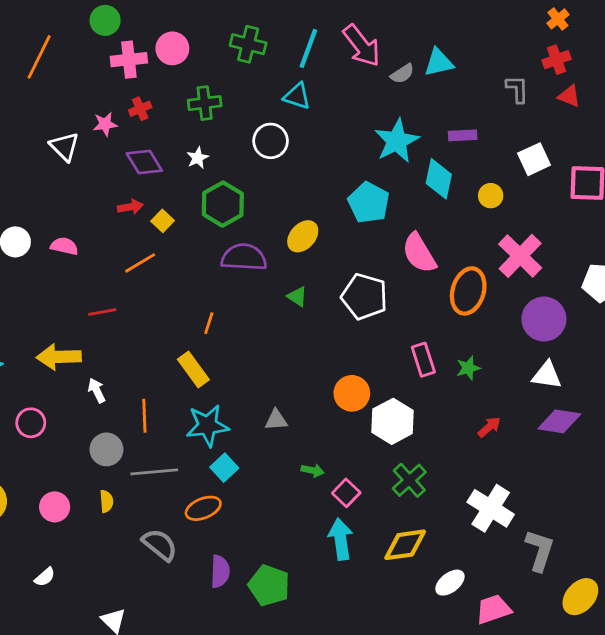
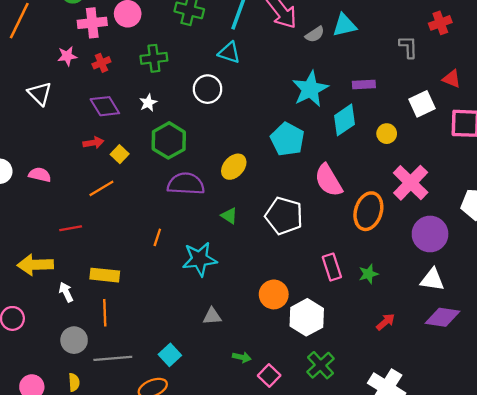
red triangle: (569, 96) -> (452, 79), moved
pink star: (105, 124) -> (67, 56), moved
cyan diamond: (439, 179) -> (344, 120), turned 44
yellow rectangle: (193, 369) -> (105, 275), moved, turned -48
cyan star: (207, 426) -> (200, 259), moved

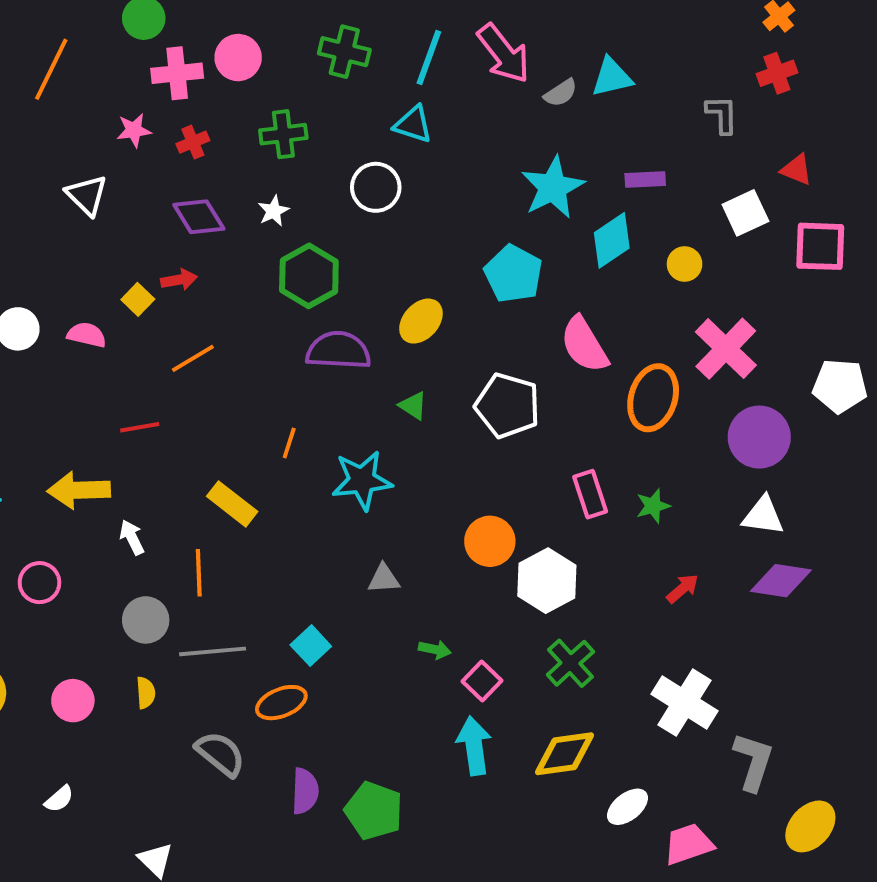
yellow square: (120, 154) -> (138, 299), moved
yellow rectangle: (105, 275) -> (232, 504), moved, turned 32

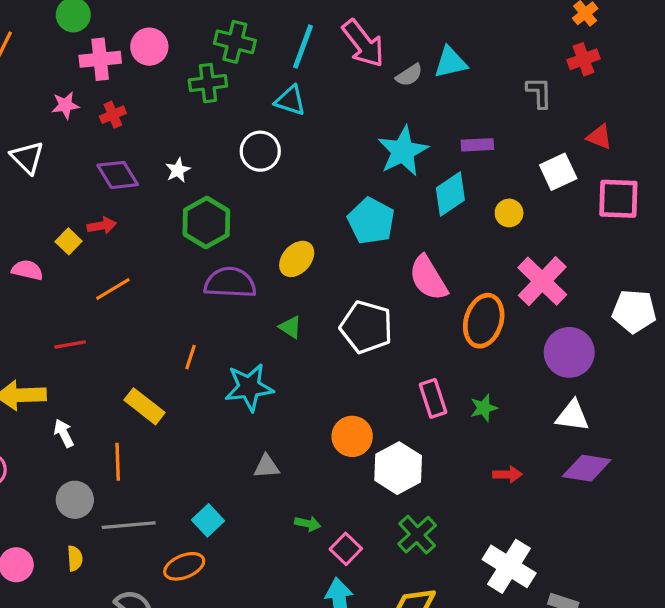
green cross: (283, 134) -> (208, 83), moved
red arrow: (683, 588) -> (507, 474), turned 40

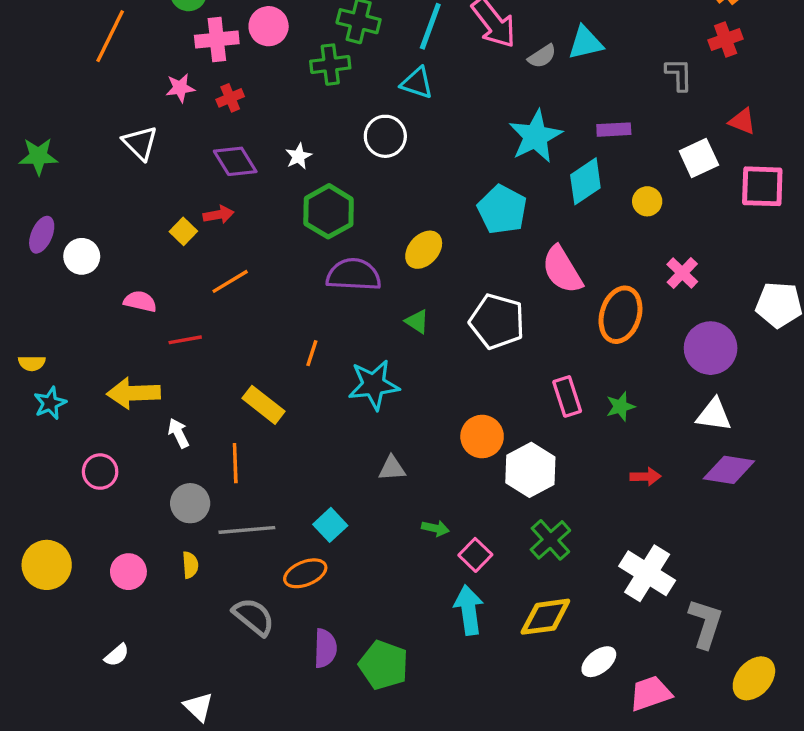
pink semicircle: (27, 270) -> (140, 301), moved
pink cross: (542, 281) -> (682, 273), size x0.6

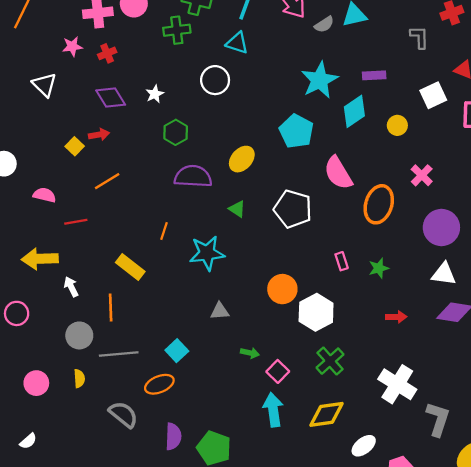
green hexagon: (329, 211) -> (176, 132), size x0.7
pink rectangle: (567, 396) -> (342, 261), size x0.7

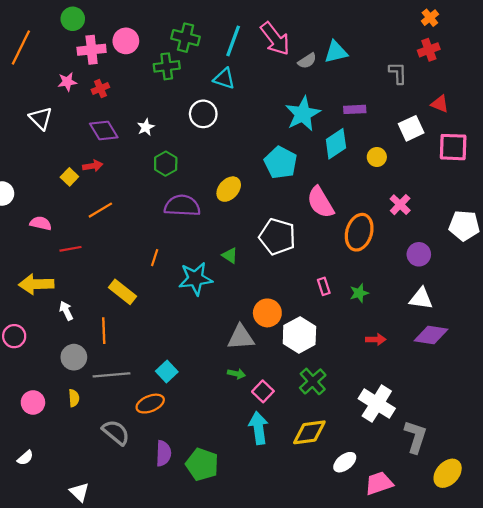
green triangle: (237, 209) -> (230, 255), moved
purple circle: (441, 228) -> (419, 254), size x0.7
gray triangle: (220, 311) -> (241, 337), moved, size x1.5

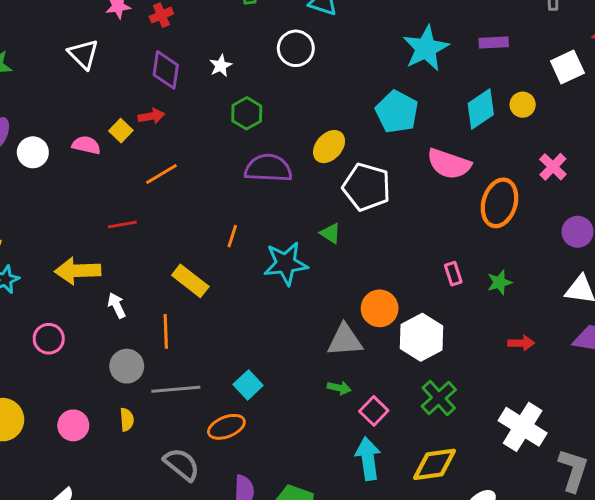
purple diamond: (104, 130) -> (166, 70), turned 40
cyan diamond: (336, 144) -> (481, 109), moved
pink semicircle: (320, 202) -> (449, 164), turned -40
pink semicircle: (41, 223) -> (86, 145), moved
white pentagon: (277, 237) -> (367, 187), moved

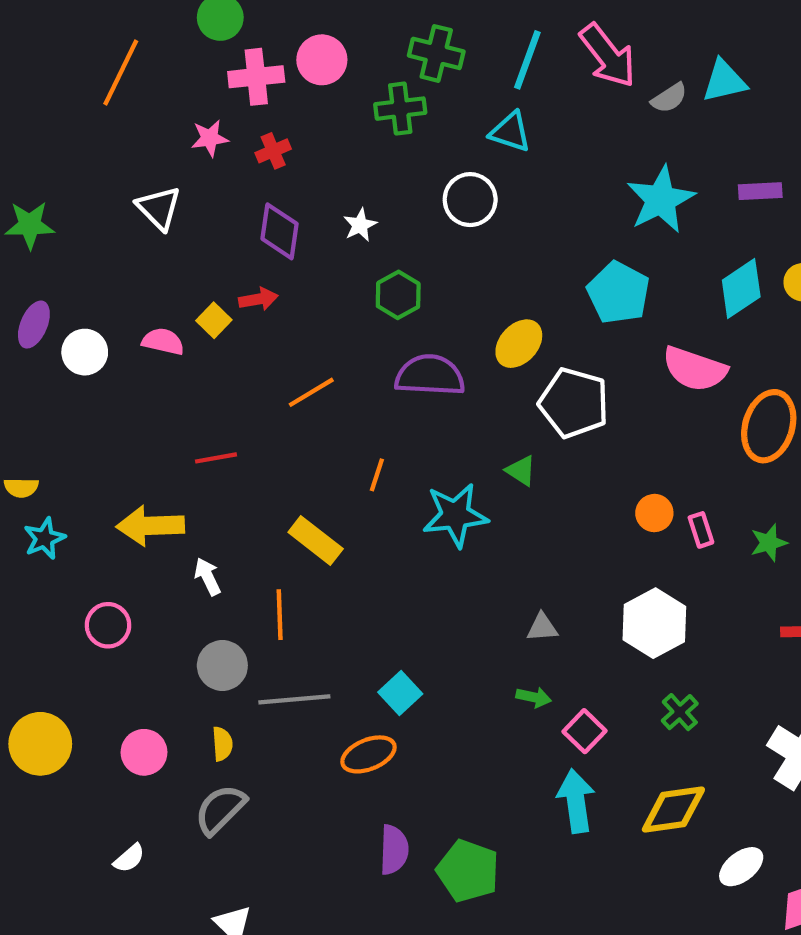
orange line: (161, 174) -> (311, 392), moved
orange circle: (380, 308) -> (654, 513), moved, size x0.7
gray triangle: (345, 340) -> (542, 627), size x0.6
green cross: (439, 398) -> (680, 712), size x0.7
gray semicircle: (182, 464) -> (220, 809), moved, turned -84

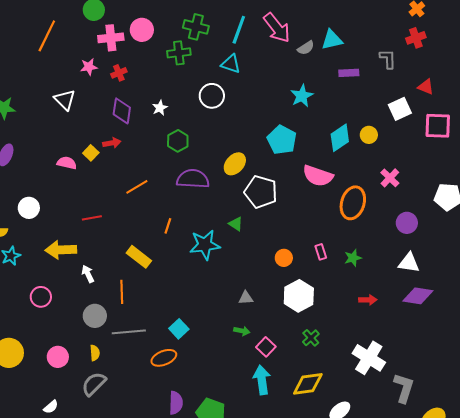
purple rectangle: (760, 191) -> (349, 73), moved
cyan star: (661, 200) -> (302, 96), size x0.7
white circle: (85, 352) -> (29, 208), moved
orange circle: (654, 513) -> (284, 258), moved

